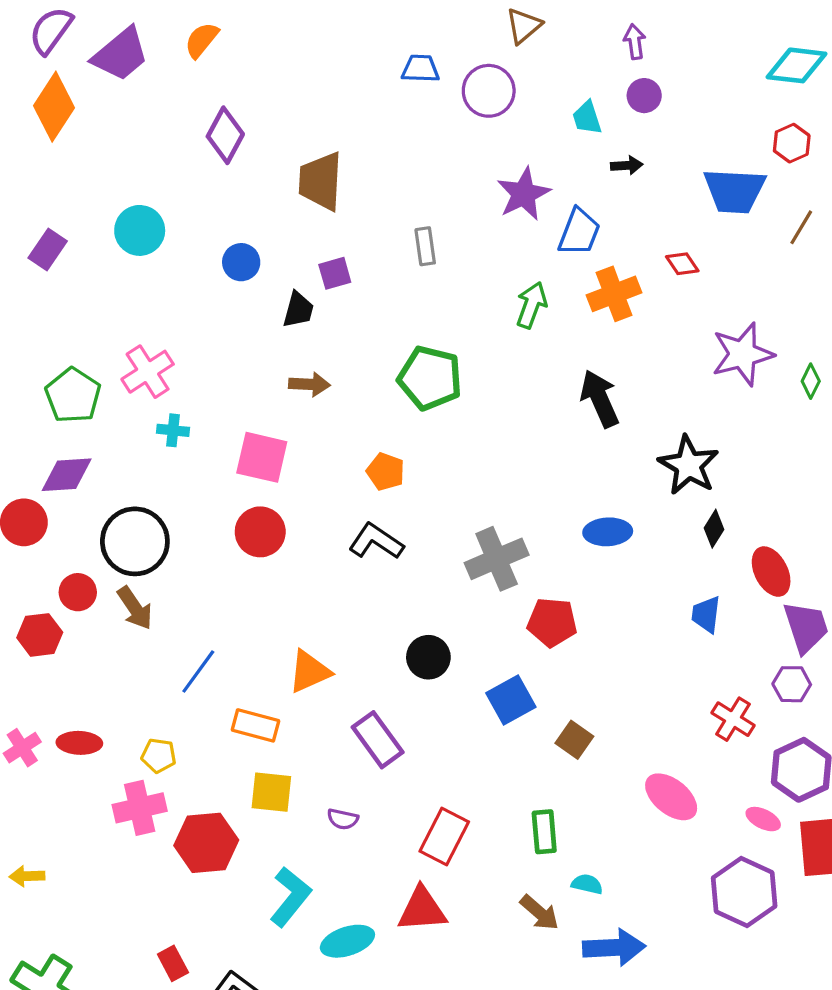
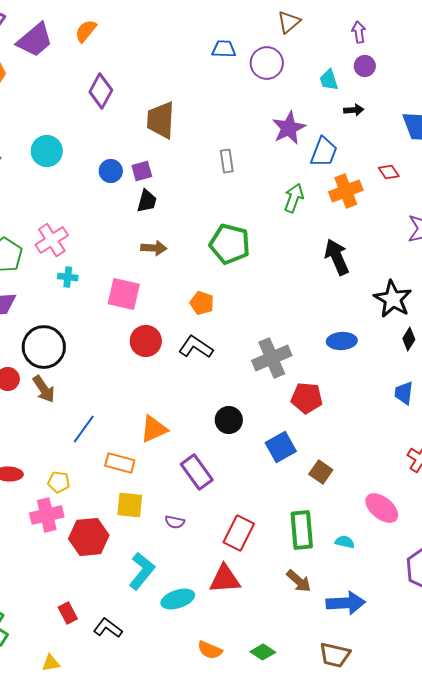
purple square: (335, 273) -> (142, 171), moved
red circle: (260, 532) -> (146, 341), moved
green rectangle: (544, 832) -> (302, 530), size x1.4
cyan semicircle: (587, 884) -> (345, 542), moved

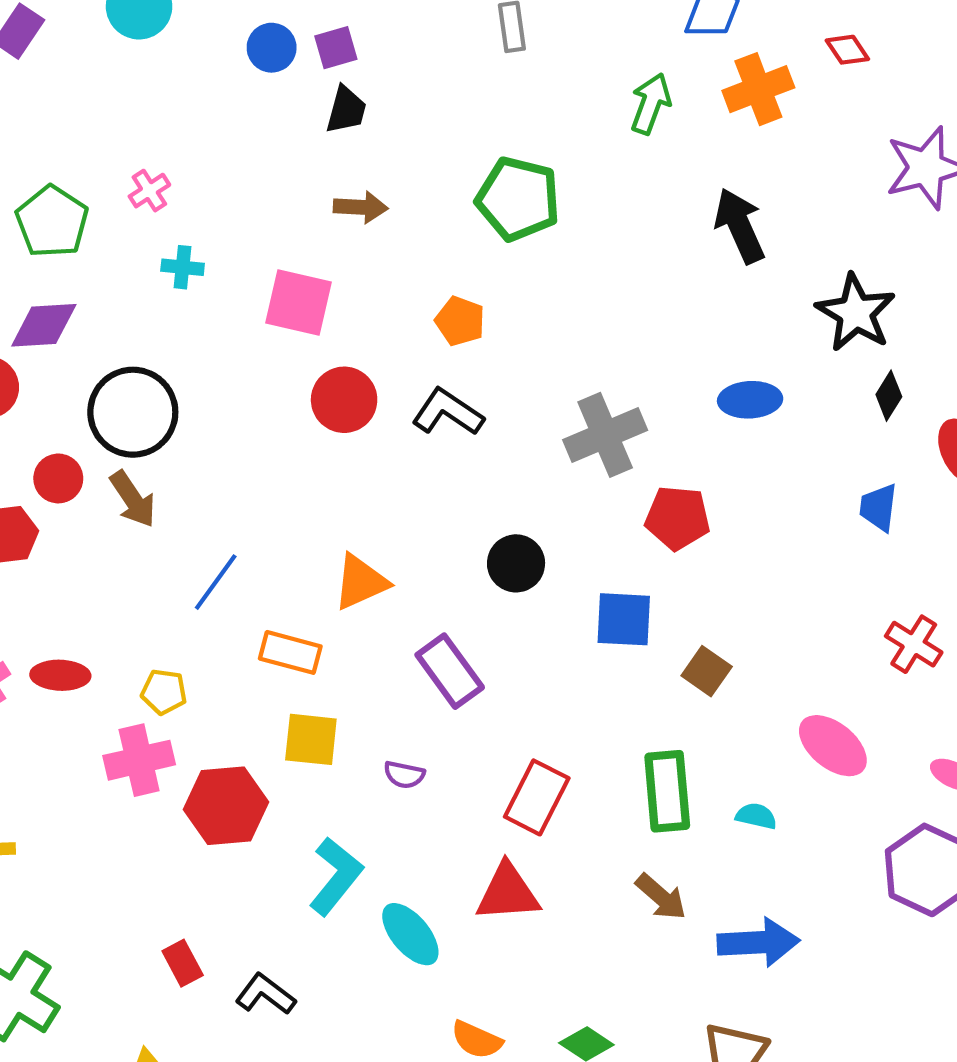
pink cross: (52, 240) -> (149, 191), size x0.6
blue square: (281, 447) -> (624, 619), turned 32
cyan ellipse: (178, 599) -> (410, 934), turned 68

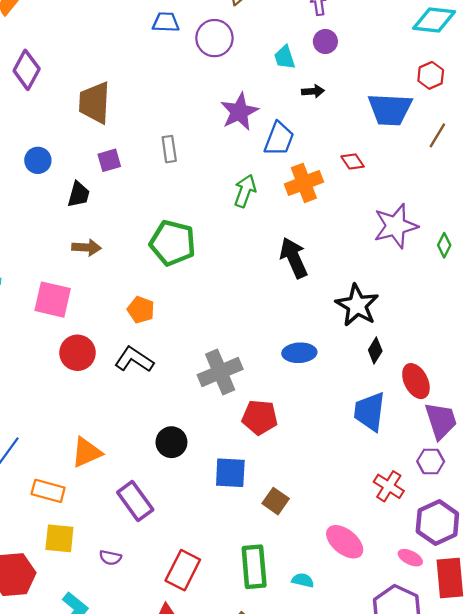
purple square: (336, 48) -> (109, 160), moved
blue trapezoid: (878, 507) -> (370, 412), size x1.5

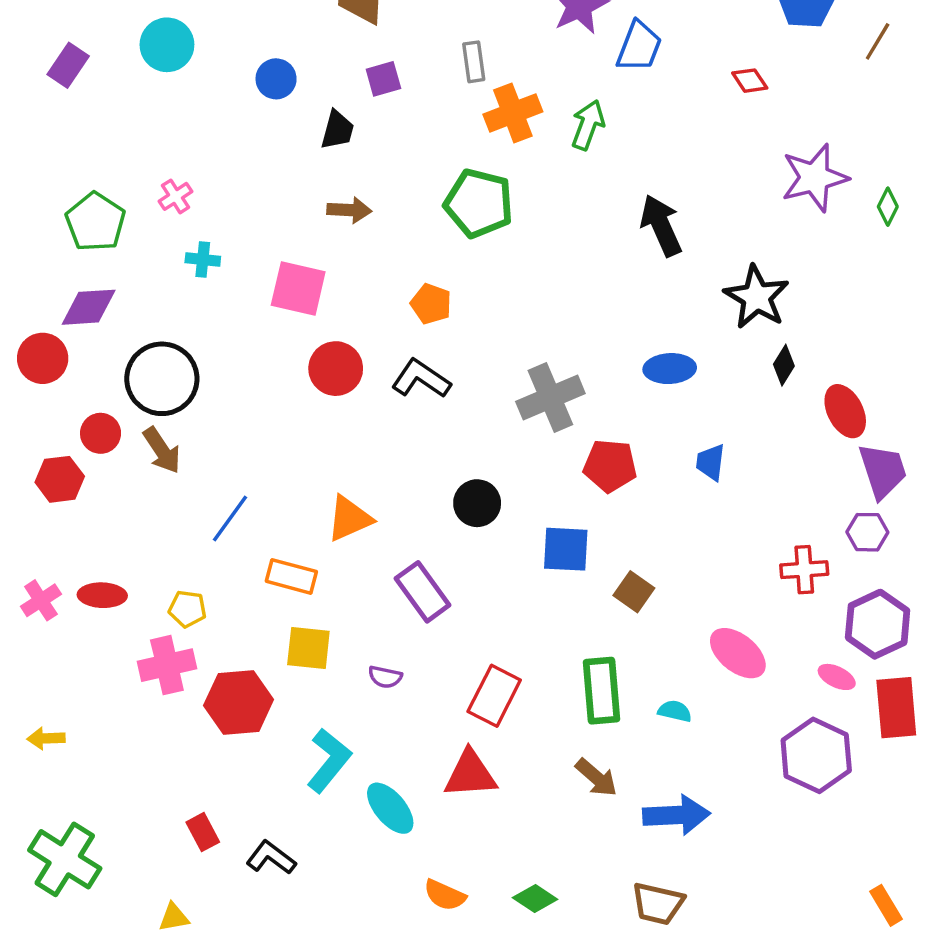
orange cross: (304, 183) -> (513, 113), moved
blue trapezoid: (370, 412) -> (711, 462), moved, size x0.6
red cross: (389, 486) -> (804, 570), turned -36

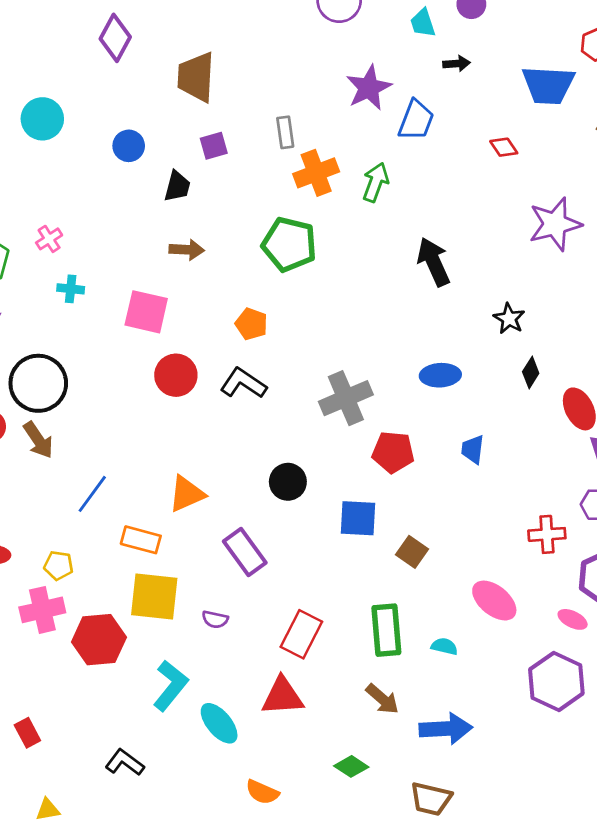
black star: (757, 297) -> (509, 319), size x0.6
yellow square: (308, 648) -> (154, 596), size x1.4
red rectangle: (203, 832) -> (27, 733), moved
green diamond: (535, 898) -> (351, 766), moved

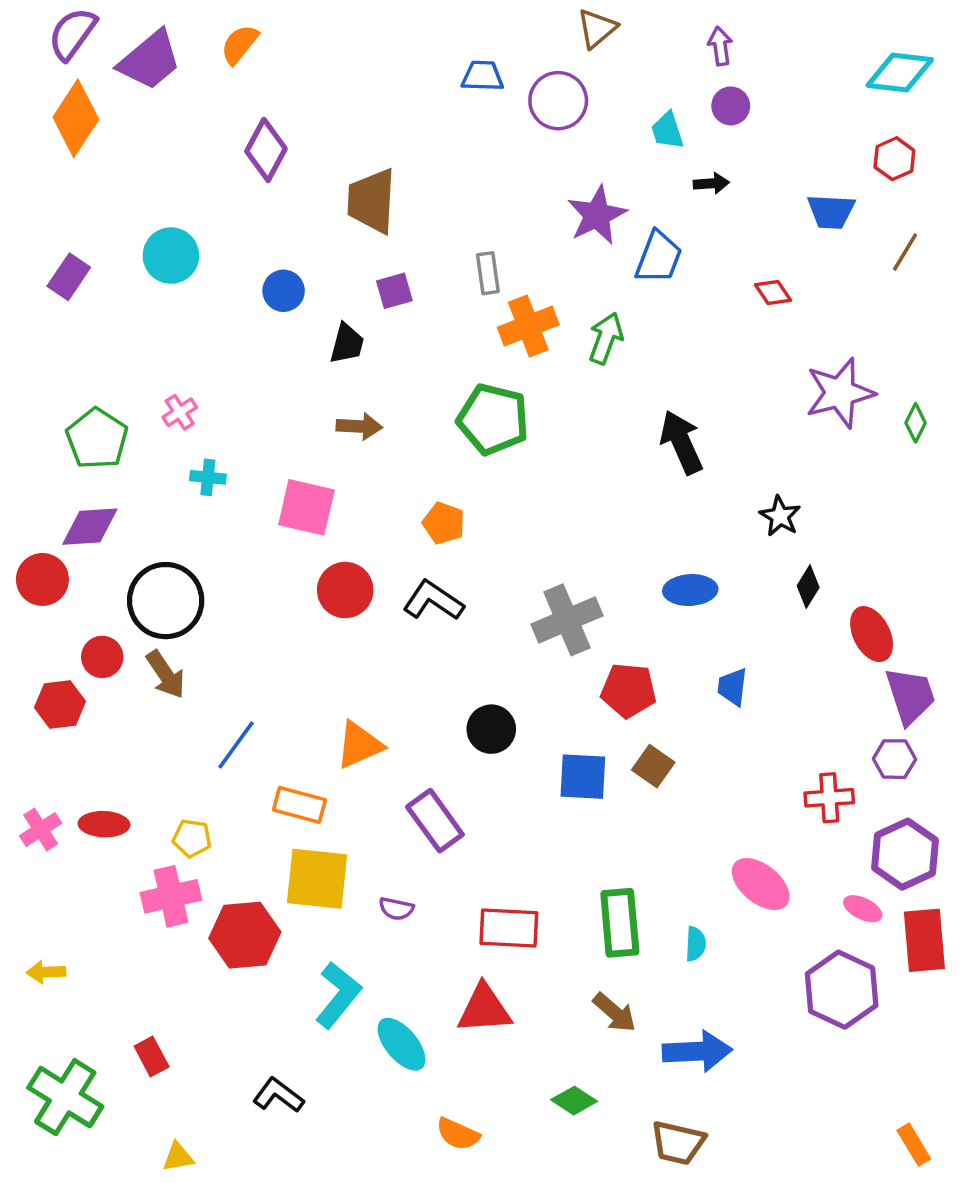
blue trapezoid: (548, 85) -> (831, 212), size x0.7
brown square: (412, 552) -> (653, 766), moved
red rectangle: (301, 634) -> (509, 928), turned 66
cyan semicircle: (444, 646) -> (696, 944), turned 80

